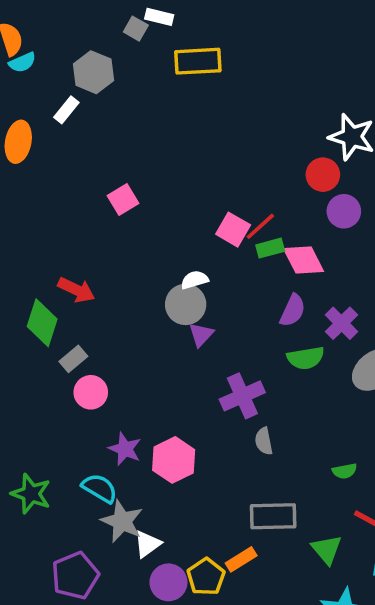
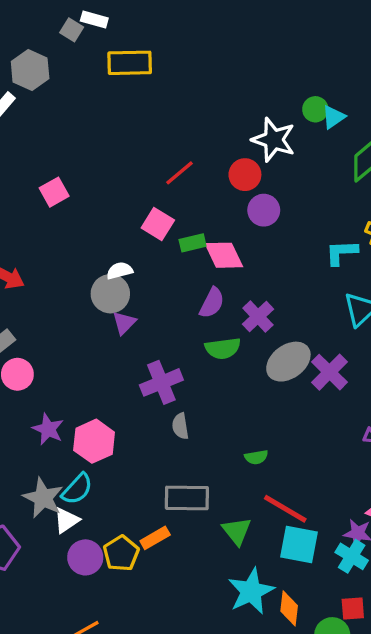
red line: (260, 226) -> (180, 173), moved
cyan semicircle: (100, 488) -> (77, 489), moved, turned 100

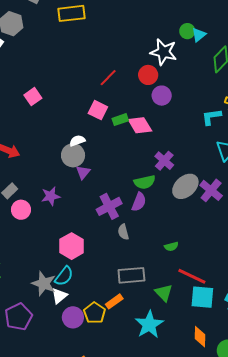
purple semicircle: (212, 303) -> (139, 202), moved
purple star: (48, 429) -> (51, 196), moved, turned -30
cyan star: (251, 591) -> (149, 325), moved

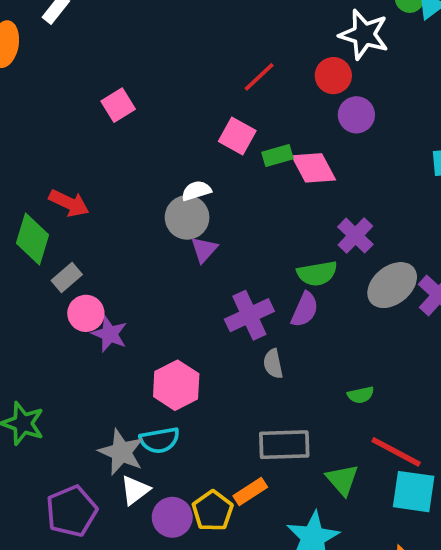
purple star: (51, 196) -> (110, 334), moved, turned 30
cyan semicircle: (64, 276) -> (160, 440), turned 40
white triangle: (59, 296) -> (135, 490), moved

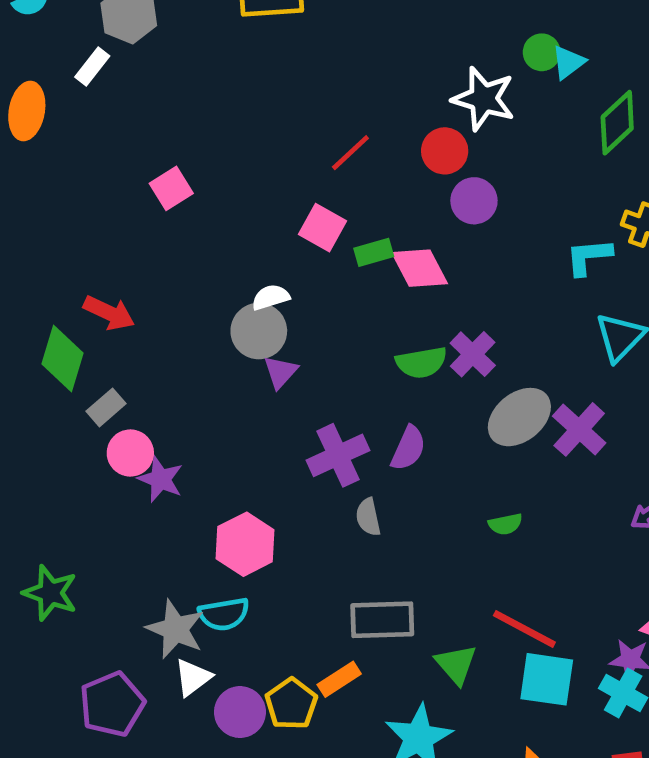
green semicircle: (317, 273) -> (421, 362), moved
green semicircle: (361, 395) -> (505, 524), moved

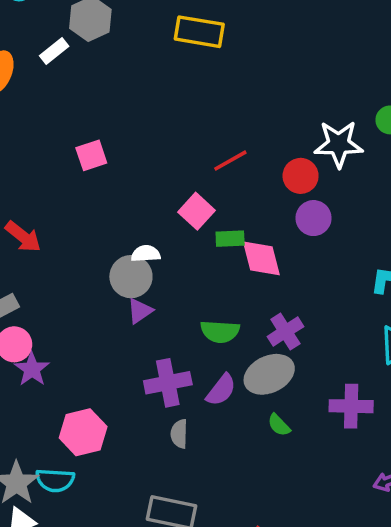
white star: (484, 99) -> (339, 144), turned -30
green semicircle: (421, 362) -> (220, 332), moved
gray ellipse: (519, 417) -> (269, 374), moved
purple cross: (579, 429) -> (351, 406), turned 36
green semicircle: (505, 524) -> (279, 425), moved, turned 45

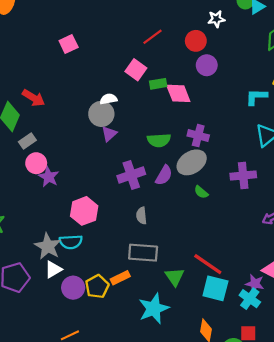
white star: (339, 144) -> (216, 19), size x0.6
purple cross: (285, 332) -> (198, 136), turned -36
gray semicircle: (179, 434) -> (141, 216), moved

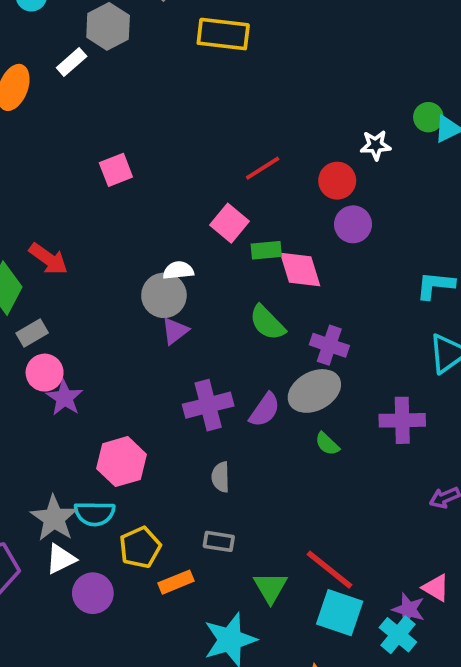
green semicircle: (159, 140) -> (267, 323), moved, turned 45
gray rectangle: (143, 253) -> (219, 541), size x0.6
yellow pentagon: (97, 286) -> (140, 547), moved

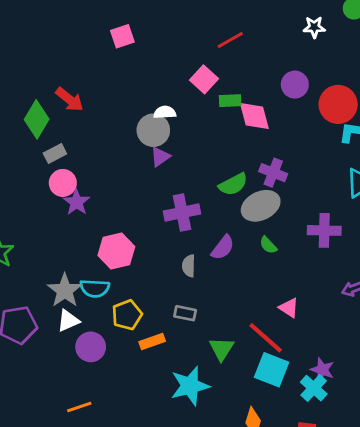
red circle: (337, 181) -> (338, 104), moved, size x1.4
green semicircle: (267, 323) -> (233, 184), moved, turned -76
purple semicircle: (265, 410) -> (223, 247), moved
pink triangle: (436, 588) -> (289, 308), moved

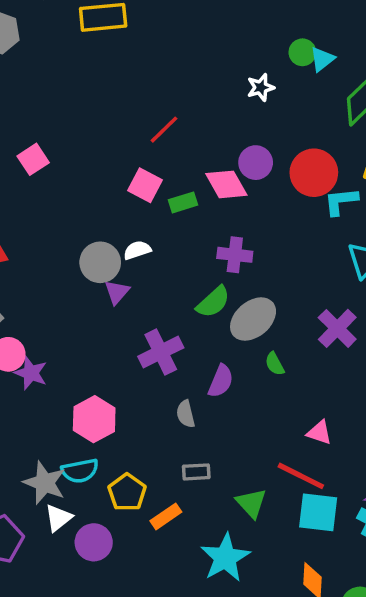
white semicircle: (165, 112) -> (137, 250), moved
pink diamond: (254, 116) -> (226, 184), moved
purple cross: (273, 173) -> (235, 255), moved
purple cross: (324, 230) -> (337, 328), turned -32
green semicircle: (268, 245) -> (275, 364), turned 30

